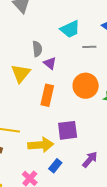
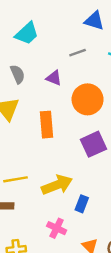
cyan trapezoid: (70, 29) -> (27, 33), moved
purple triangle: (50, 63) -> (54, 78), moved
purple square: (68, 130) -> (94, 144), moved

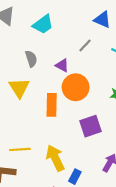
gray line: (78, 53) -> (85, 46), turned -32
orange circle: (88, 99) -> (76, 87), moved
yellow arrow: (57, 185) -> (55, 158), turned -100

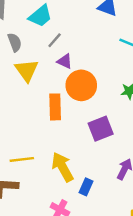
gray line: (85, 46) -> (55, 40), moved
gray semicircle: (31, 59) -> (15, 42), moved
yellow triangle: (19, 88) -> (27, 70), moved

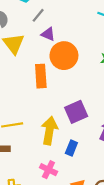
purple square: (101, 129) -> (76, 112), moved
yellow arrow: (63, 167) -> (49, 131), turned 40

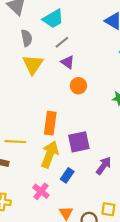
orange circle: (64, 56) -> (78, 86), size x0.6
orange rectangle: (41, 76) -> (50, 123), moved

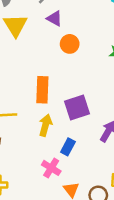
yellow arrow: (50, 154) -> (45, 125), size x0.7
pink cross: (41, 191) -> (51, 168), moved

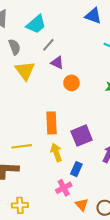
yellow arrow: (45, 125) -> (56, 152), turned -30
pink cross: (51, 168) -> (64, 188), turned 35

